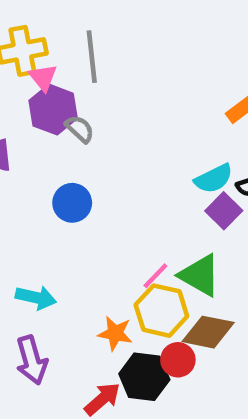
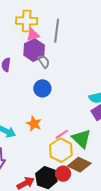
pink triangle: (43, 77) -> (33, 35), turned 40
blue circle: (72, 203) -> (42, 88), moved
orange star: (115, 333) -> (34, 124), moved

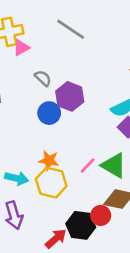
gray line: (57, 31) -> (71, 29), moved, turned -50
purple hexagon: (34, 50) -> (70, 96), moved
yellow hexagon: (61, 150) -> (51, 183), moved

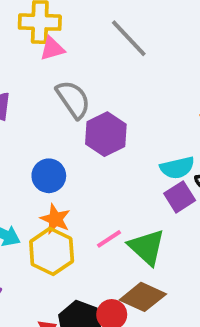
gray semicircle: (43, 78) -> (73, 99), size x1.5
blue circle: (49, 113) -> (49, 176), moved

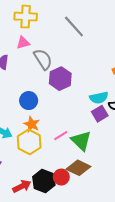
pink triangle: (52, 49) -> (23, 43), moved

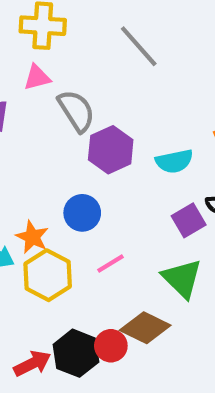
cyan semicircle: (99, 98) -> (174, 161), moved
blue circle: (29, 101) -> (82, 213), moved
orange star: (32, 124) -> (32, 237), moved
green triangle: (81, 141) -> (182, 278), moved

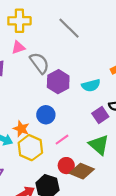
red circle: (111, 346) -> (66, 166), moved

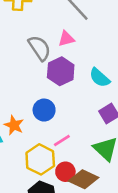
pink triangle: (18, 47) -> (66, 39), moved
cyan semicircle: (91, 85) -> (100, 78), turned 54
yellow hexagon: (30, 148) -> (40, 159), moved

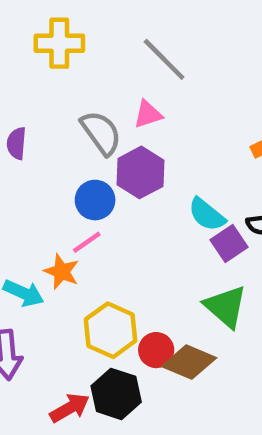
cyan semicircle: (100, 78) -> (207, 214), moved
blue circle: (44, 110) -> (95, 200), moved
pink line: (62, 141) -> (87, 242), moved

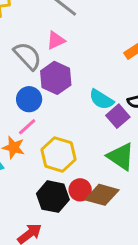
yellow hexagon: (111, 330) -> (59, 154), moved
black hexagon: (116, 394) -> (53, 197), moved

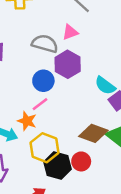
gray semicircle: (27, 56) -> (45, 44), turned -35
yellow hexagon: (59, 154) -> (45, 148), moved
brown diamond: (102, 195) -> (93, 133), moved

